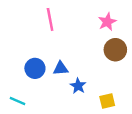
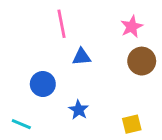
blue triangle: (61, 68) -> (82, 57), moved
blue star: (78, 86) -> (79, 110), moved

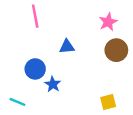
pink line: (61, 24) -> (35, 16), moved
blue star: (79, 110) -> (53, 84), moved

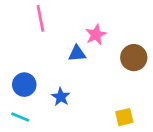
pink star: (108, 22) -> (96, 35), moved
blue circle: (35, 69) -> (24, 85), moved

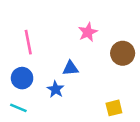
pink line: (40, 18) -> (28, 42), moved
blue triangle: (77, 54) -> (70, 68), moved

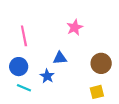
brown circle: (123, 53) -> (101, 63), moved
cyan line: (18, 108) -> (24, 88), moved

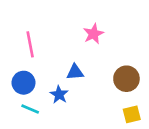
yellow square: (97, 92) -> (132, 114), moved

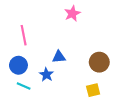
pink star: (93, 34) -> (72, 13), moved
yellow square: (132, 114) -> (93, 90), moved

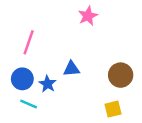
pink line: (24, 35) -> (29, 42), turned 30
blue star: (46, 75) -> (48, 84), moved

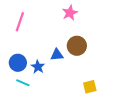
pink line: (29, 42) -> (20, 22), moved
brown circle: (121, 75) -> (77, 46), moved

